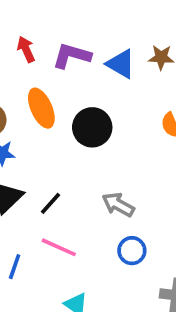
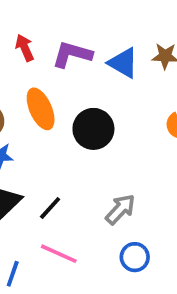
gray arrow: (118, 205) -> (120, 209), turned 104

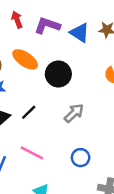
orange ellipse: (41, 109) -> (25, 59), turned -35
black line: (50, 208) -> (29, 112), moved
gray arrow: (120, 209) -> (74, 113), moved

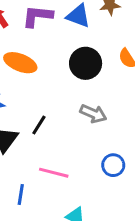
black circle: (58, 74) -> (86, 63), moved
gray arrow: (74, 113) -> (93, 114), turned 80

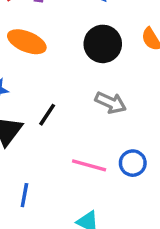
pink line: (54, 173) -> (89, 165), moved

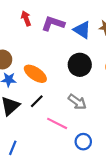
orange ellipse: (27, 42) -> (35, 74), moved
pink line: (89, 165) -> (57, 123), moved

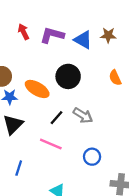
black circle: (80, 65) -> (68, 76), moved
black line: (37, 101) -> (57, 118), moved
pink line: (57, 123) -> (51, 144), moved

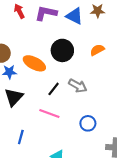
orange semicircle: (115, 78) -> (97, 50), moved, turned 88

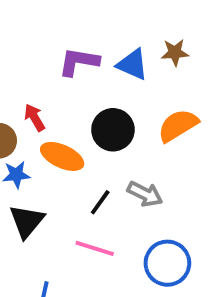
red arrow: (19, 11) -> (35, 118), moved
orange semicircle: (97, 50) -> (178, 125), size x1.5
blue circle: (88, 123) -> (167, 263), size x1.5

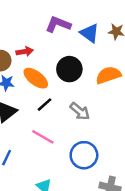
red arrow: (35, 118) -> (25, 51), turned 98
black line: (100, 202) -> (45, 105), moved

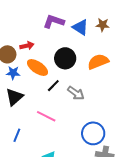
black line: (45, 105) -> (53, 86), moved
blue circle: (84, 155) -> (93, 133), moved

